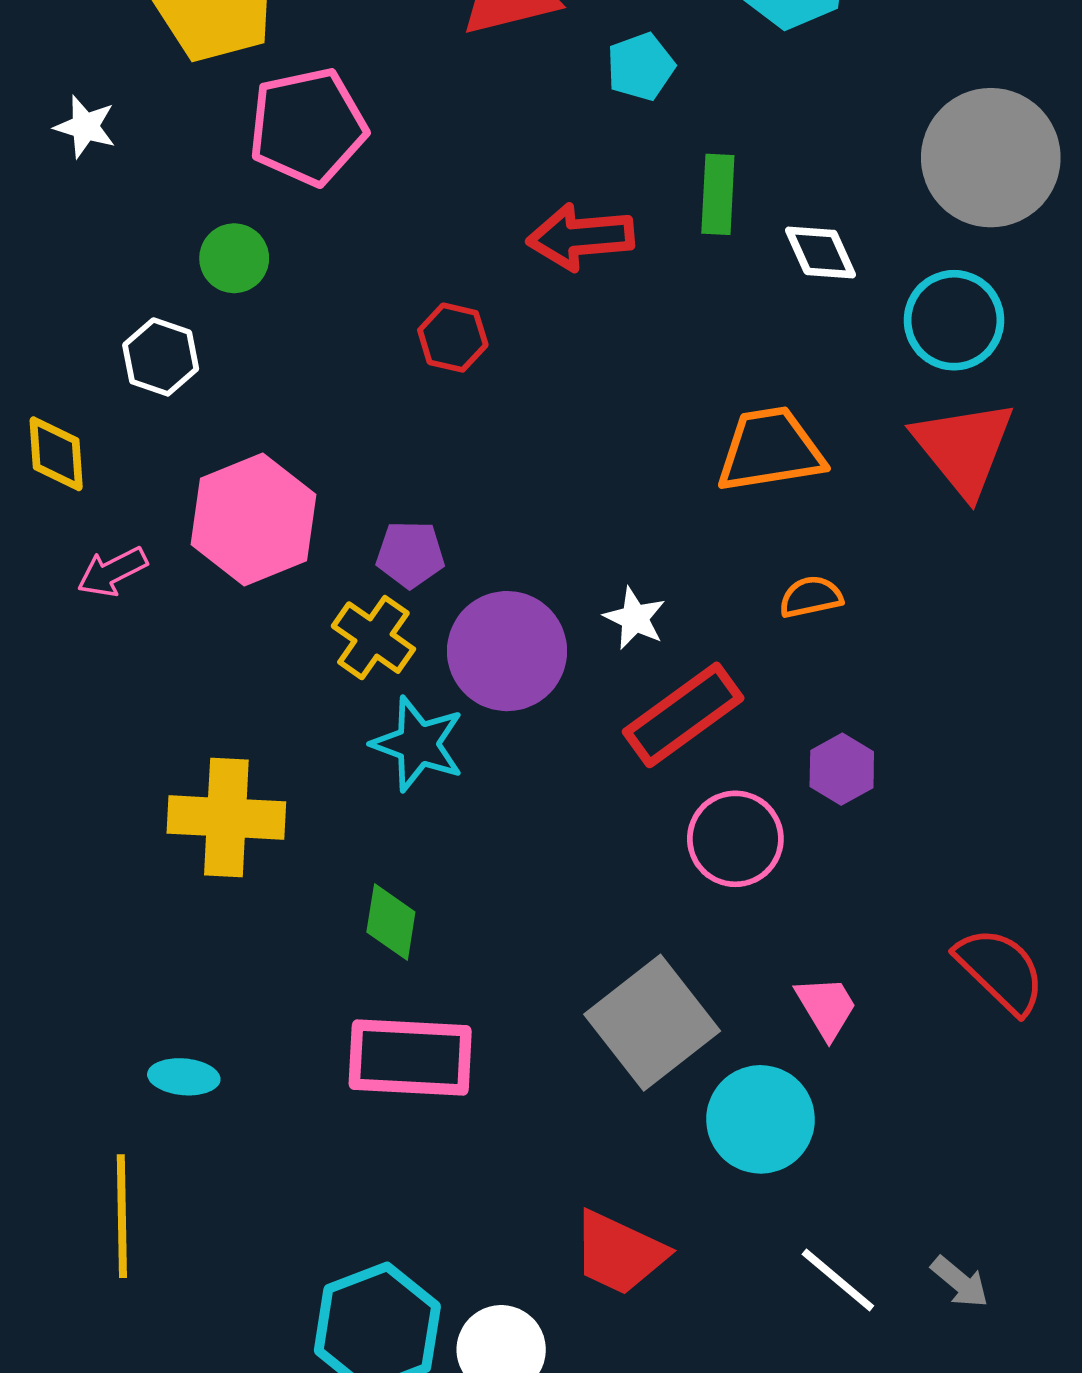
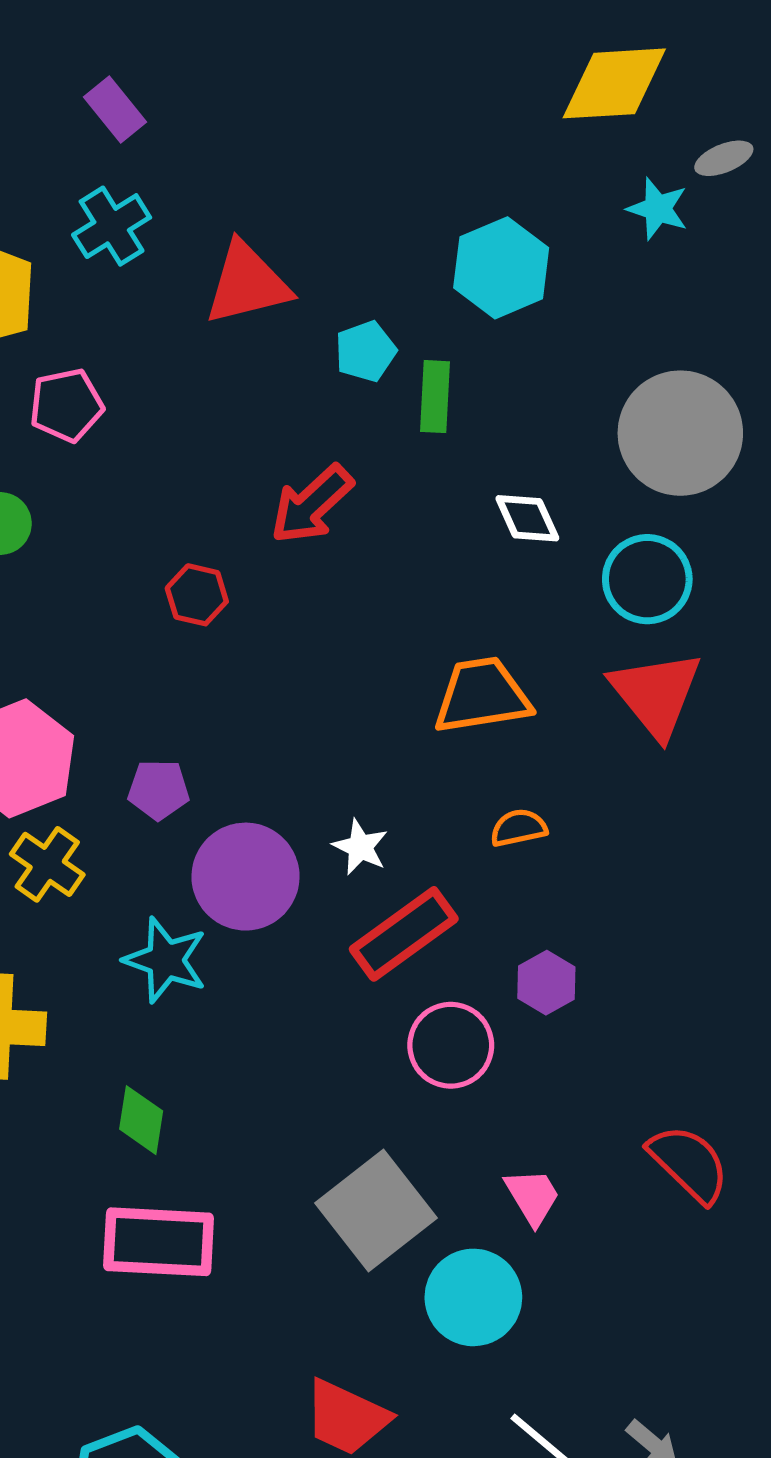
pink pentagon: (308, 127) -> (66, 405), size x0.7
green rectangle: (718, 194) -> (435, 397), moved
red arrow: (581, 237) -> (312, 504), turned -38
yellow cross: (373, 638) -> (47, 864), moved

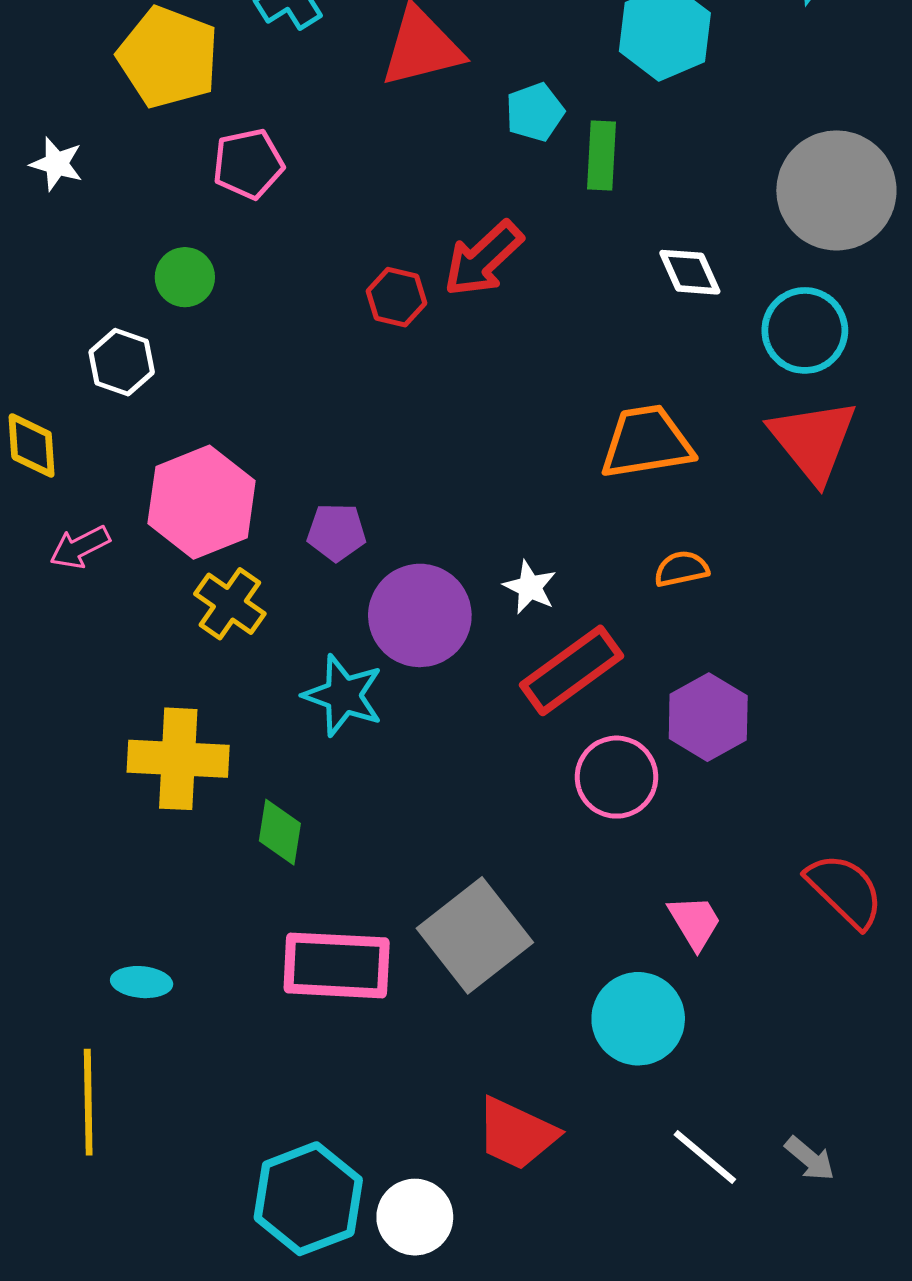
red hexagon: (197, 595) -> (397, 297), moved
purple hexagon: (546, 983) -> (708, 717), size x1.4
green diamond: (141, 1120) -> (280, 832), moved
gray square: (376, 1210) -> (475, 935), moved

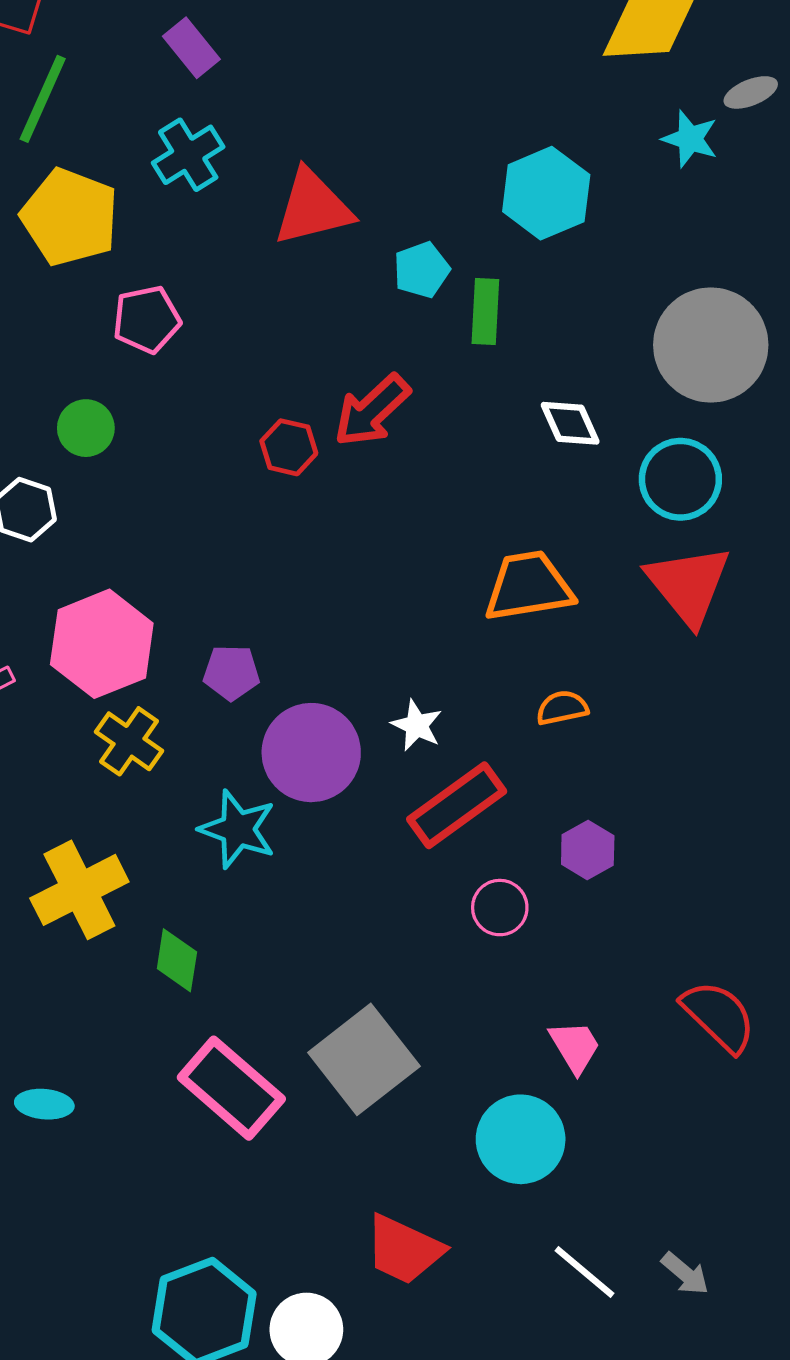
purple hexagon: (708, 717) -> (588, 850), size x0.7
yellow cross: (178, 759) -> (79, 890), turned -30
pink circle: (617, 777) -> (500, 908), size x0.7
pink rectangle: (337, 965) -> (231, 1088), turned 38

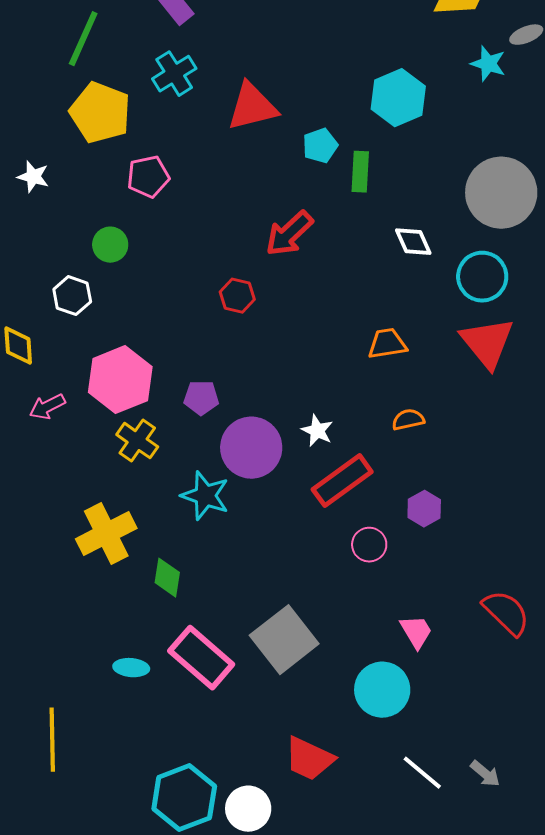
red hexagon: (289, 447) -> (237, 296), moved
orange trapezoid: (529, 586) -> (387, 344), size x0.7
cyan ellipse: (44, 1104) -> (131, 668), moved

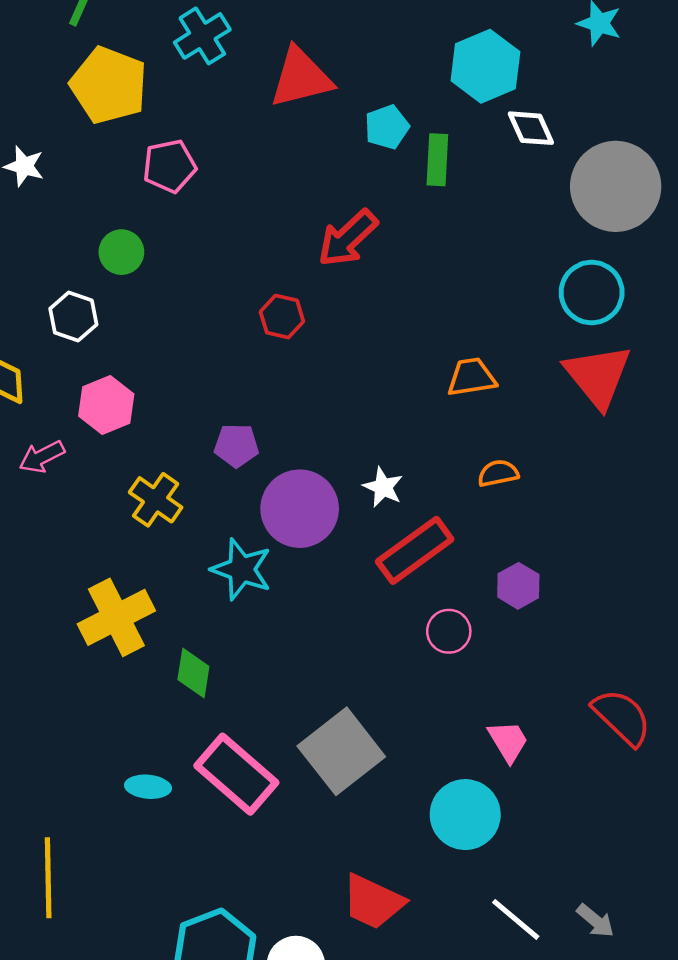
white diamond: (413, 242) -> (531, 128), moved
pink hexagon: (120, 380) -> (106, 405), moved, size x0.7

